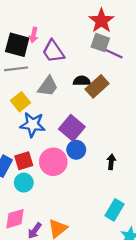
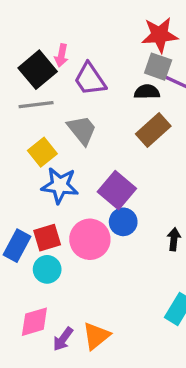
red star: (101, 21) -> (160, 35), turned 30
black square: (17, 45) -> (38, 70), turned 35
black semicircle: (82, 81) -> (147, 92), moved
gray trapezoid: (48, 86) -> (82, 130), turned -75

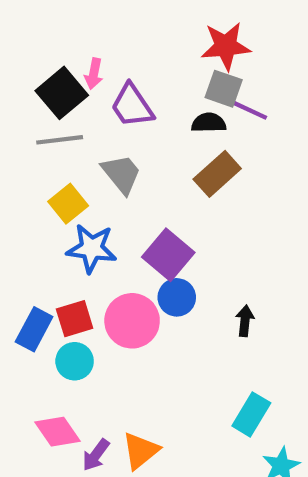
pink diamond: (34, 322) -> (58, 432), turned 72

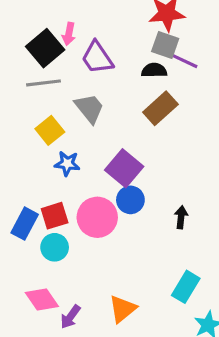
blue star: (92, 248) -> (67, 164), size x0.7
orange triangle: (141, 451) -> (123, 309), moved

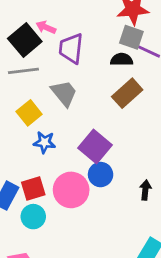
pink arrow: (69, 34) -> (46, 27), turned 102
purple trapezoid: (97, 58) -> (71, 48), turned 40

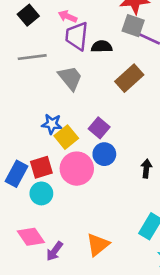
pink arrow: (46, 27) -> (68, 16), moved
black square: (25, 40) -> (28, 15), moved, size x0.7
black semicircle: (122, 60) -> (102, 47), moved
yellow square: (29, 113) -> (66, 137), moved
purple square: (95, 146) -> (99, 128), size x0.7

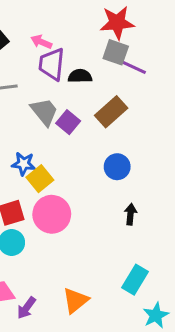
purple square: (99, 128) -> (68, 122), moved
blue circle: (104, 154) -> (117, 167), moved

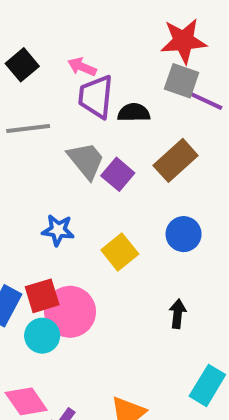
yellow square: (40, 179) -> (120, 252), moved
pink circle: (52, 214) -> (70, 312), moved
black arrow: (131, 214) -> (178, 314), moved

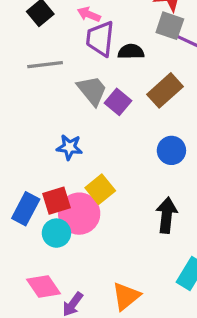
yellow square: (120, 252) -> (100, 189), moved
black arrow: (178, 314) -> (167, 215), size x1.5

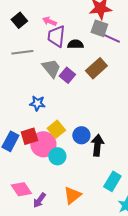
blue circle: (171, 150) -> (81, 135), moved
cyan circle: (56, 233) -> (57, 156), moved

